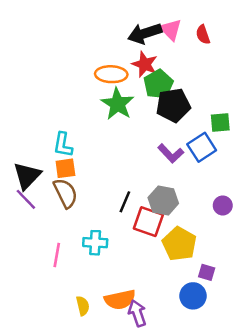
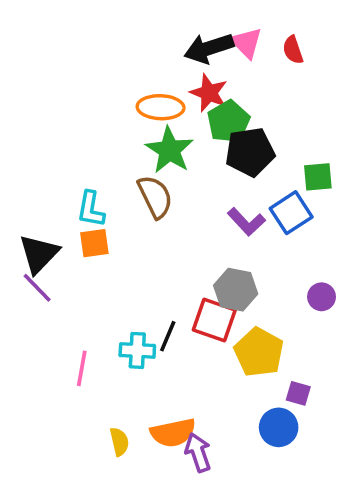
brown semicircle: (65, 193) -> (155, 197), moved
black line: (125, 202) -> (168, 336), moved

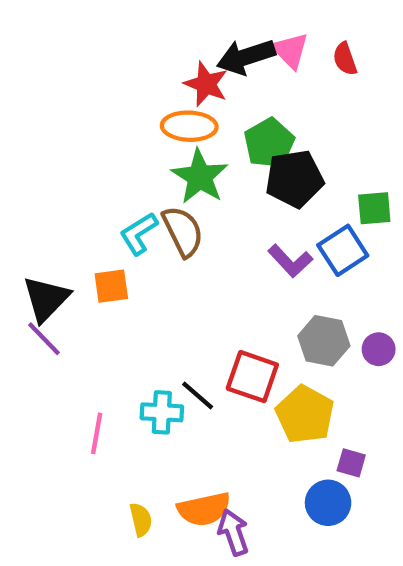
red star: (209, 93) -> (206, 84), moved
cyan L-shape: (91, 209) -> (139, 233), moved, turned 48
gray hexagon: (236, 290) -> (324, 341), moved
black line: (168, 336) -> (198, 396), turned -72

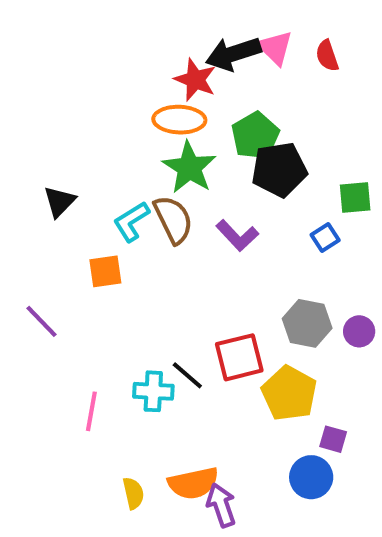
blue square: (343, 250) -> (325, 237), size x0.6
purple L-shape: (290, 261) -> (237, 235), moved
black triangle: (46, 299) -> (59, 202), moved, size x0.7
red square: (252, 377) -> (239, 357), turned -33

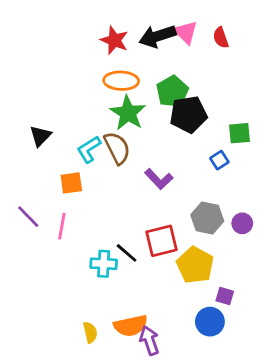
red star: (195, 80) -> (114, 40), moved
purple L-shape: (237, 235) -> (159, 179), moved
pink line: (91, 411) -> (62, 226), moved

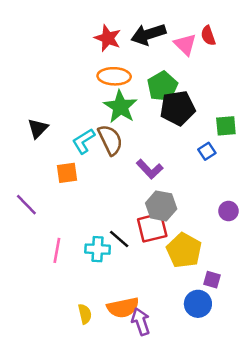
pink triangle: (186, 32) -> (185, 44), moved
gray hexagon: (207, 218) -> (161, 206), moved
pink line: (62, 226) -> (57, 250), moved

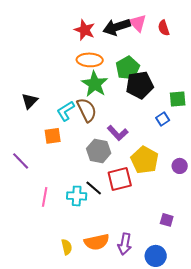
pink triangle: (185, 44) -> (138, 23), moved
gray hexagon: (161, 206) -> (99, 151), moved
yellow pentagon: (184, 250) -> (145, 160), moved
blue circle: (198, 304) -> (156, 256), moved
purple arrow: (141, 322) -> (125, 244), moved, turned -150

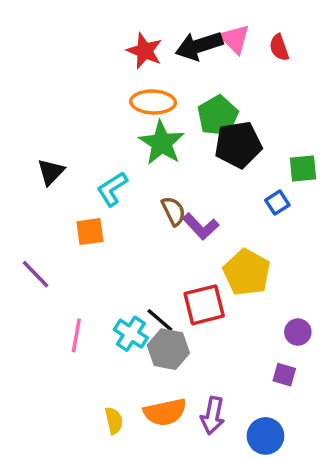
brown semicircle: (87, 110) -> (173, 211), moved, size x0.7
gray hexagon: (99, 151) -> (168, 349), moved
purple circle: (180, 166) -> (298, 332), moved
cyan cross: (77, 196) -> (131, 334), turned 30

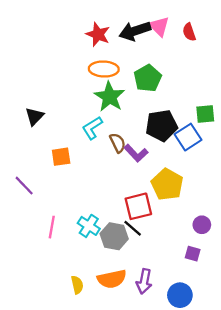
black pentagon: (238, 145) -> (161, 126), moved
cyan L-shape: (112, 189) -> (92, 128), moved
blue square: (277, 203) -> (188, 137), size x1.6
black line: (160, 320) -> (133, 228), moved

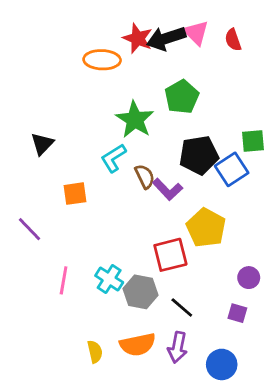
red star: (98, 34) -> (138, 38), moved
orange ellipse: (104, 69) -> (102, 60), moved
black line: (133, 228) -> (182, 308), moved

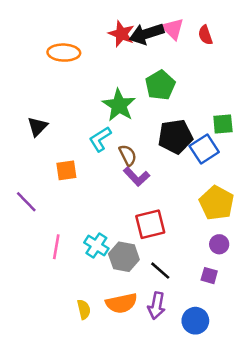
orange ellipse: (102, 60) -> (64, 53), moved
purple L-shape: (168, 189) -> (136, 177), moved
yellow pentagon: (206, 228) -> (217, 203), moved

